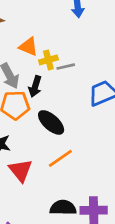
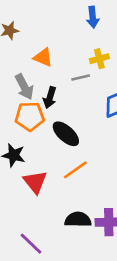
yellow cross: (48, 60) -> (99, 59), moved

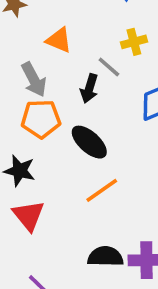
gray line: (81, 77) -> (109, 67), turned 54
black arrow: (50, 98) -> (89, 88), moved
red triangle: (35, 182) -> (28, 215), moved

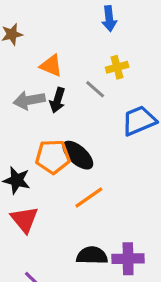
gray arrow: (34, 79) -> (29, 100), turned 108
black arrow: (89, 88) -> (57, 100), moved
orange pentagon: (41, 119) -> (53, 157), moved

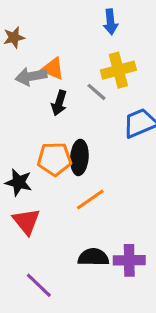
yellow cross: (117, 67) -> (118, 70), size x1.5
gray arrow: (29, 100) -> (31, 76), moved
black ellipse: (78, 155) -> (79, 157), turned 52

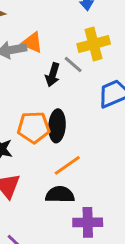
black arrow: (59, 103) -> (53, 75), moved
black semicircle: (93, 257) -> (60, 195), moved
purple cross: (129, 260) -> (88, 222), moved

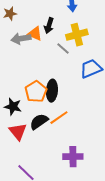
black arrow: (53, 75) -> (49, 26), moved
orange pentagon: (34, 127) -> (36, 92), turned -30
black semicircle: (60, 195) -> (39, 122), moved, turned -36

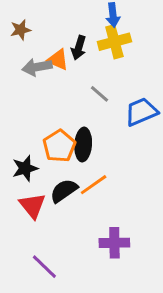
yellow cross: (77, 35) -> (114, 42), moved
gray line: (63, 49) -> (100, 94), moved
black star: (13, 107) -> (25, 168), turned -30

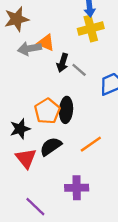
brown star: (21, 30) -> (17, 19), size x1.5
black arrow: (79, 48) -> (63, 63), moved
orange line: (94, 185) -> (91, 144), moved
purple cross: (114, 243) -> (77, 188), moved

